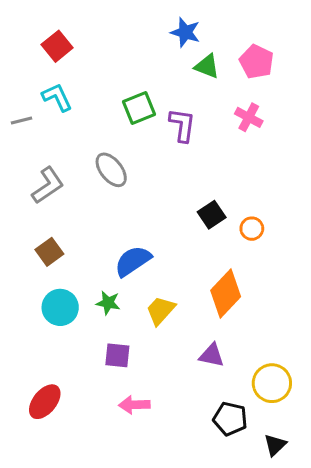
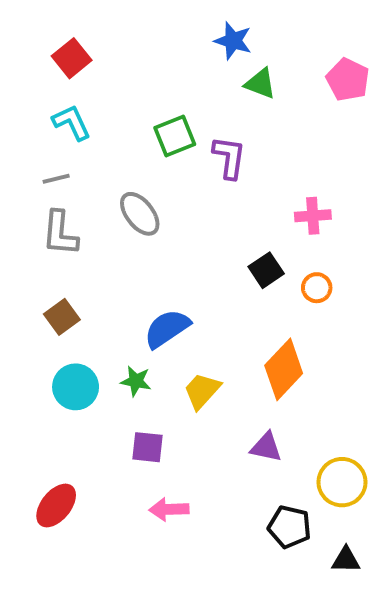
pink pentagon: (256, 62) -> (348, 80), moved
pink cross: (249, 117) -> (313, 216), moved, turned -32
gray line: (22, 120) -> (56, 179), moved
gray L-shape: (48, 185) -> (60, 233), turned 129
black triangle: (275, 445) -> (346, 560), turned 45

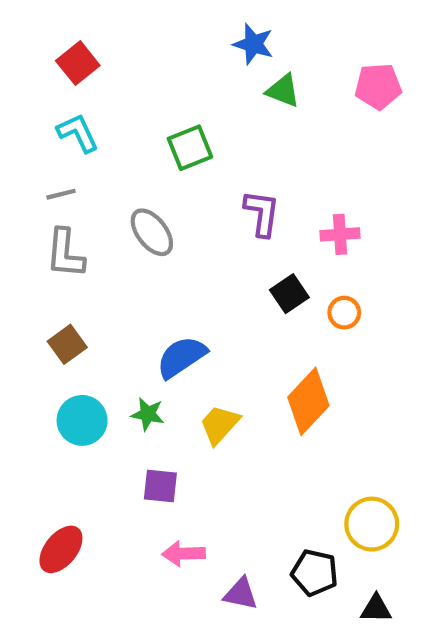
pink pentagon: (348, 80) -> (378, 86), turned -30
purple L-shape: (229, 157) -> (262, 213), moved
purple triangle: (266, 447) -> (241, 594), moved

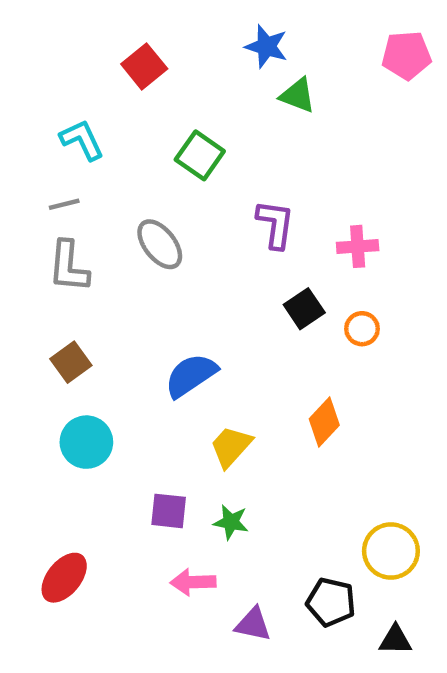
red square: (78, 63) -> (144, 66), moved
pink pentagon: (378, 86) -> (406, 55), moved
green square: (190, 148) -> (200, 155), turned -33
orange diamond: (308, 401) -> (324, 422), size x0.7
green star: (148, 414) -> (231, 522), moved

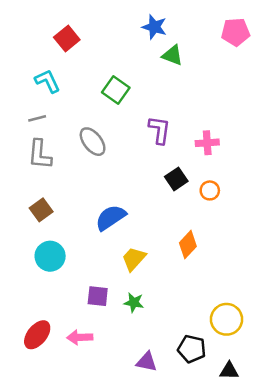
red square: (144, 66) -> (67, 39), moved
pink arrow: (193, 582) -> (80, 337), moved

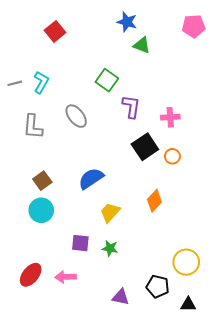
cyan L-shape: (47, 81) -> (41, 82), moved, turned 55
green square: (116, 90) -> (107, 80), moved
gray line: (37, 118) -> (15, 83), moved
black square: (176, 179) -> (145, 147), size x1.4
brown square: (41, 210) -> (42, 181), moved

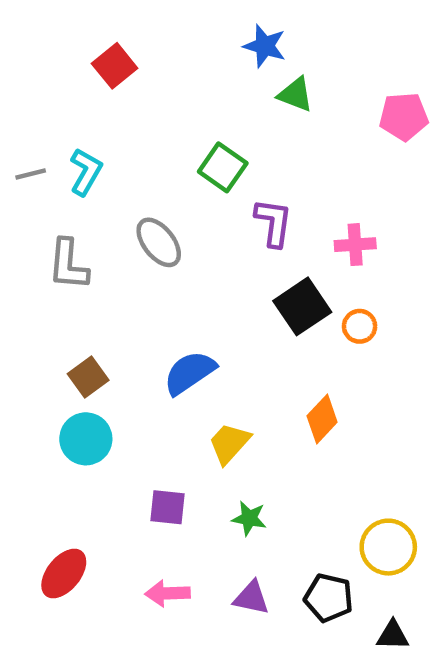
pink pentagon: (194, 26) -> (404, 117), moved
green star: (110, 248) -> (249, 518), moved
pink arrow: (66, 277) -> (168, 593), moved
purple triangle: (121, 297) -> (251, 598), moved

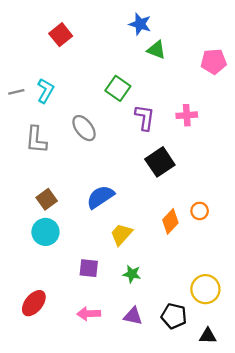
pink cross: (355, 245) -> (187, 115), moved
orange circle: (360, 326) -> (200, 211), moved

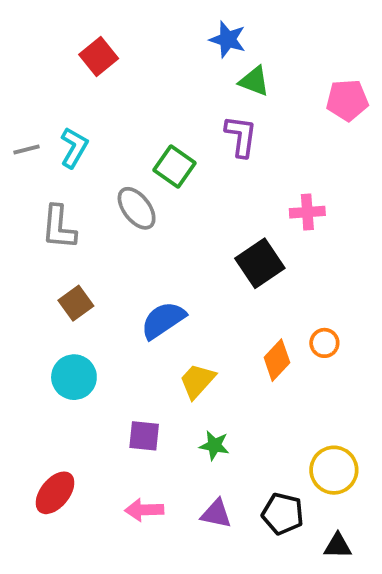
green square: (118, 88) -> (175, 167), moved
pink cross: (187, 115) -> (307, 212), moved
purple L-shape: (145, 118) -> (241, 136), moved
brown square: (47, 199) -> (76, 303), moved

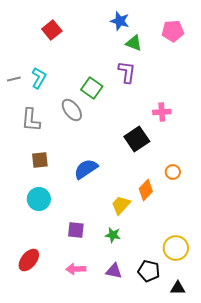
pink pentagon: (347, 100) -> (173, 31), moved
brown square: (76, 303) -> (40, 160), turned 30
orange circle: (324, 343) -> (173, 172), moved
yellow trapezoid: (197, 381) -> (121, 205), moved

